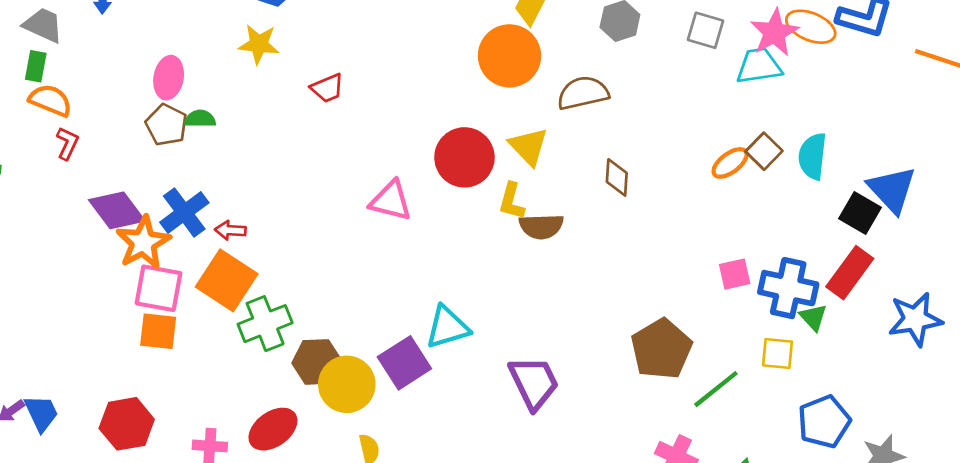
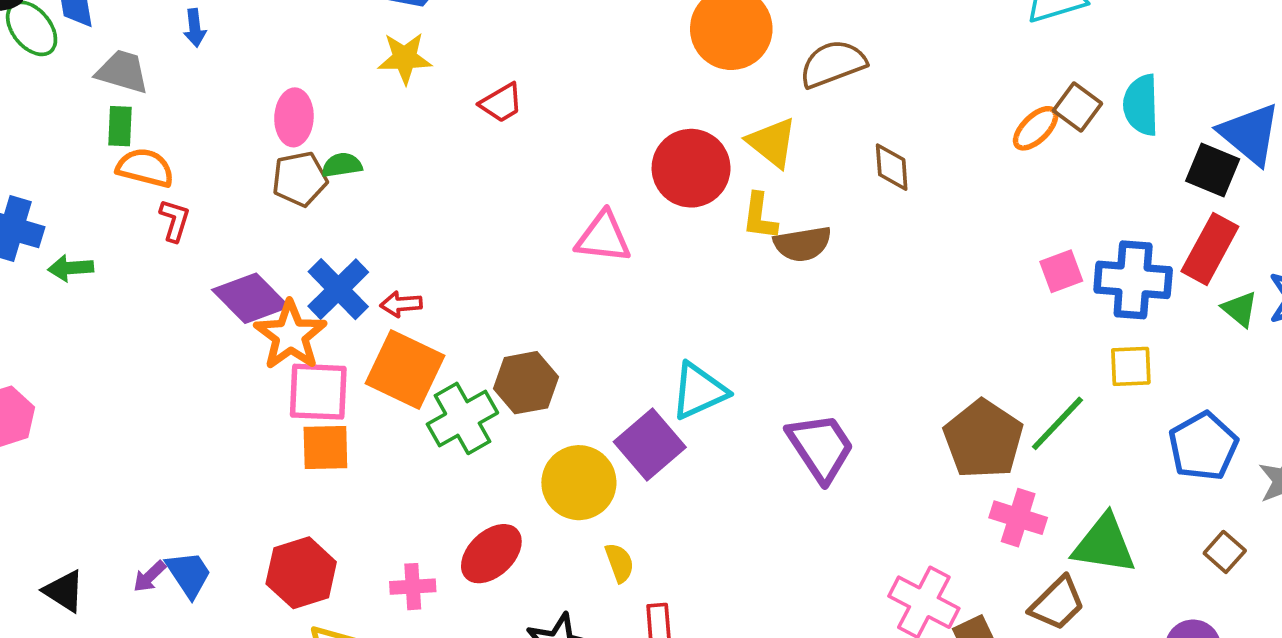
brown pentagon: (166, 125) -> (300, 179), turned -30
green triangle: (813, 317) -> (1240, 309), moved
brown pentagon: (661, 349) -> (983, 439), moved
brown hexagon: (317, 362) -> (526, 383), moved

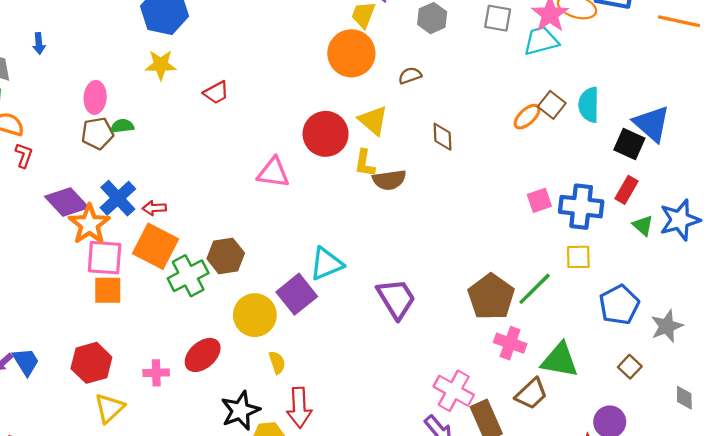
brown semicircle: (833, 64) -> (410, 76), size x0.6
red rectangle: (1210, 249) -> (626, 190), size x0.7

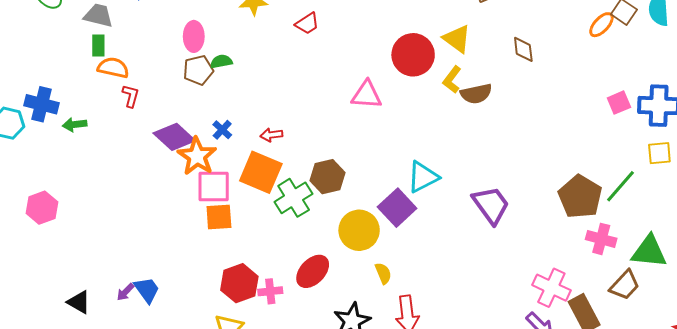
yellow L-shape: (365, 163) -> (452, 80), turned 32
blue cross: (118, 198) -> (222, 130), size x0.6
red arrow: (154, 208) -> (271, 135), moved
red hexagon: (91, 363) -> (239, 283), moved

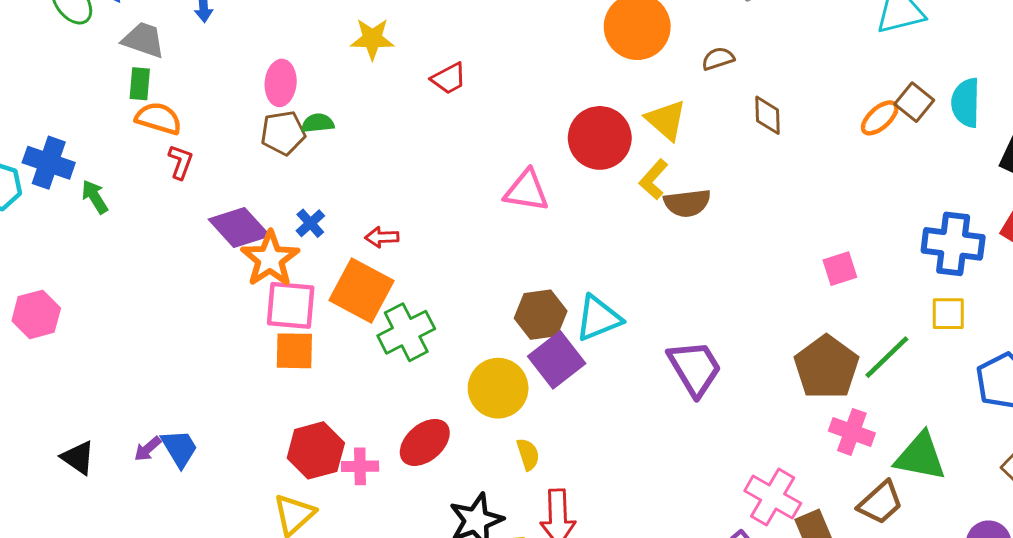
brown diamond: (523, 49) -> (768, 115), moved
pink square: (619, 103) -> (840, 269), moved
green arrow: (75, 125) -> (95, 197), turned 60
brown hexagon: (328, 177) -> (541, 315), moved

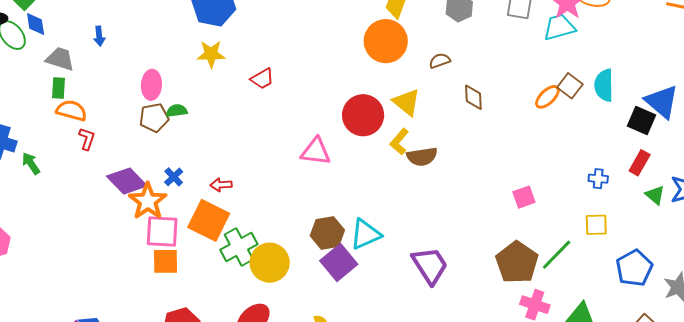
blue cross: (953, 244) -> (598, 179), size x0.5
yellow circle: (498, 388) -> (270, 263), moved

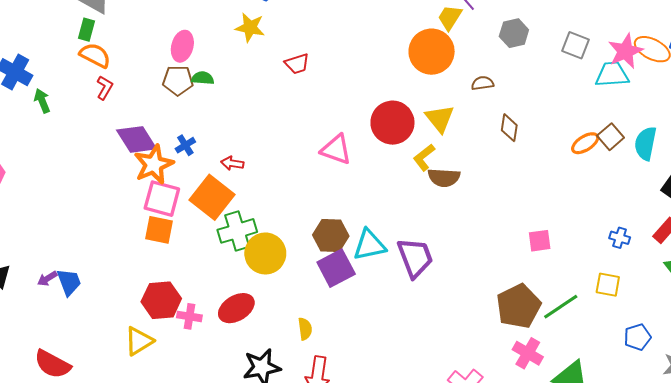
purple trapezoid: (430, 265) -> (415, 258), moved
blue pentagon: (634, 268) -> (637, 337), size x0.7

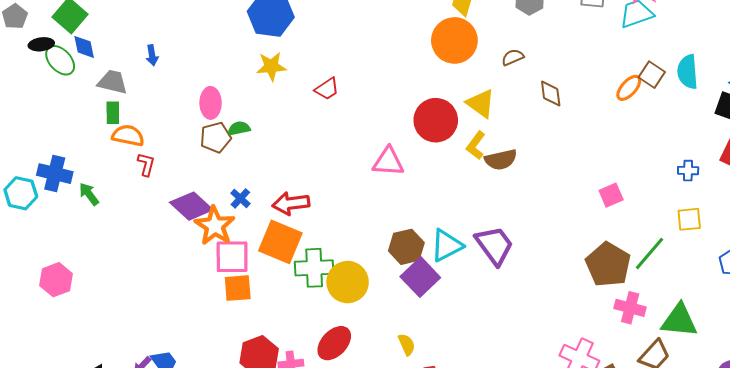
red arrow: (232, 163) -> (291, 203), size x1.6
green cross: (237, 231) -> (314, 268), turned 30

